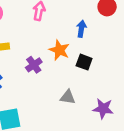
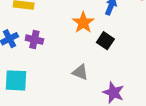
purple cross: (34, 65) -> (34, 40), moved, turned 35

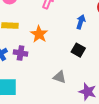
orange star: (83, 23) -> (39, 34), moved

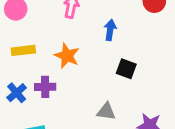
blue arrow: (81, 22) -> (110, 30), moved

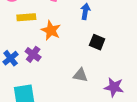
yellow rectangle: (23, 50) -> (26, 17), moved
purple cross: (45, 87) -> (33, 54), turned 35

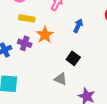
black square: (97, 42) -> (73, 58), moved
purple cross: (33, 54) -> (25, 43), moved, turned -32

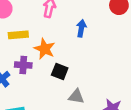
black square: (73, 58) -> (60, 72), moved

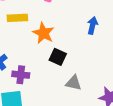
blue arrow: (81, 28) -> (92, 25), moved
purple cross: (23, 65) -> (21, 75), moved

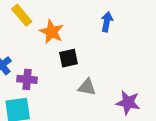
yellow rectangle: (17, 18) -> (22, 15), turned 54
black square: (58, 57) -> (68, 58), turned -35

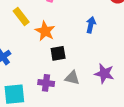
purple cross: (27, 79) -> (46, 83), moved
purple star: (128, 103) -> (104, 74), moved

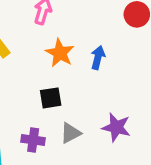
orange star: (45, 31) -> (60, 53), moved
gray triangle: (72, 78) -> (71, 133), turned -42

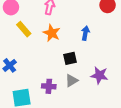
orange star: (60, 53) -> (52, 33), moved
black square: (51, 98) -> (70, 58), moved

